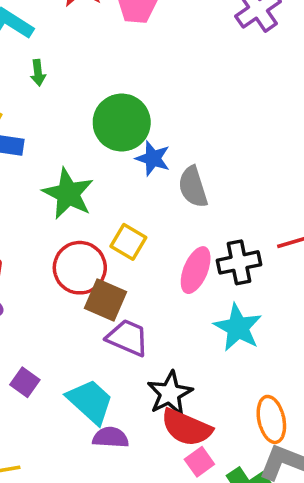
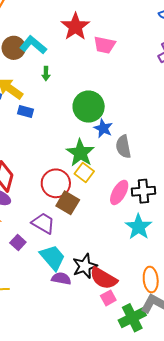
green star: (68, 194) -> (80, 153), moved
purple trapezoid: (128, 338) -> (43, 223), moved
black star: (170, 393) -> (85, 266), moved

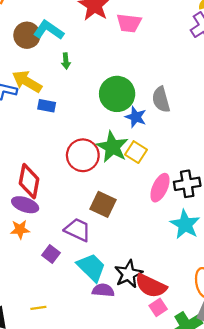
gray semicircle: (123, 147) -> (161, 100), moved
yellow square: (84, 172) -> (136, 152), moved
red circle: (56, 183) -> (83, 155), moved

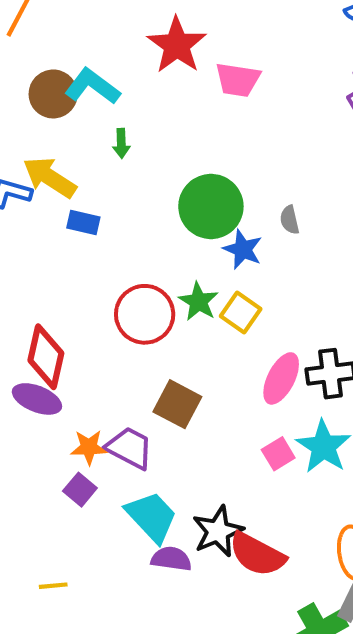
gray semicircle: (161, 100) -> (290, 220), size x0.6
green star: (112, 147) -> (199, 302), size x0.7
orange star: (20, 229) -> (89, 447), moved
pink square: (158, 307) -> (278, 454), moved

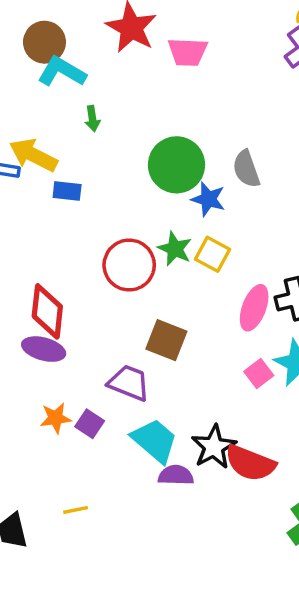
brown circle: (53, 94) -> (44, 42), moved
gray semicircle: (290, 220) -> (246, 169), size x1.5
orange star: (89, 447) -> (56, 418), moved

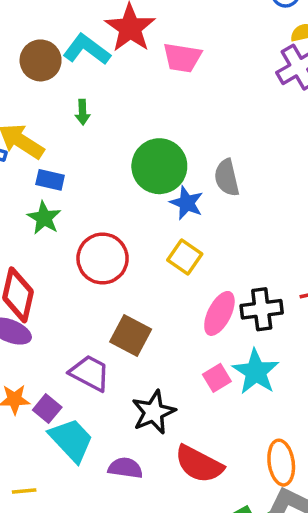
brown circle: (44, 42) -> (41, 60), moved
cyan L-shape: (62, 72) -> (87, 50), moved
green star: (175, 249) -> (44, 218), moved
cyan trapezoid: (155, 441) -> (71, 440), moved
black star: (214, 447) -> (153, 412), moved

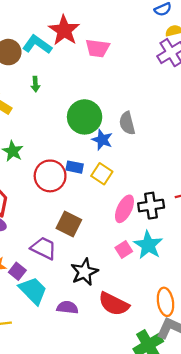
blue rectangle: (50, 180) -> (75, 167), moved

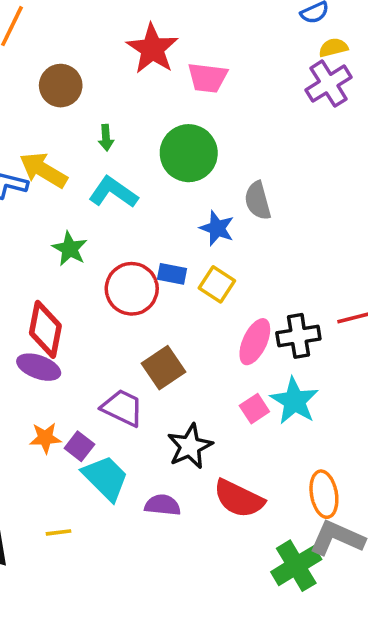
cyan L-shape: (37, 45) -> (113, 192), moved
green circle: (85, 117) -> (189, 153), moved
brown square: (69, 224) -> (163, 368), turned 30

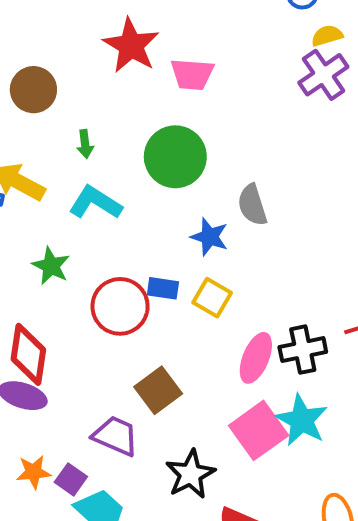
pink square: (254, 409) -> (259, 430), size x1.8

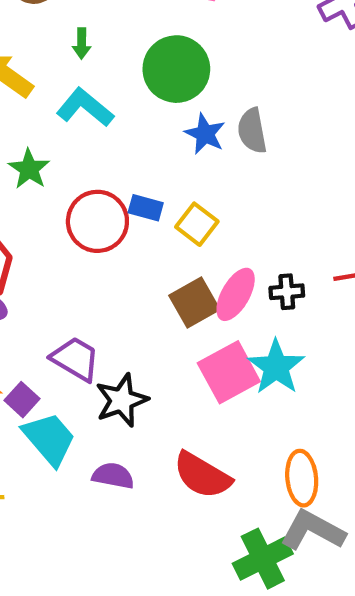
blue star: (209, 237) -> (205, 134), moved
black cross: (303, 350) -> (287, 292), size x0.7
brown square: (158, 390) -> (194, 302), moved
black star: (190, 474) -> (122, 400), moved

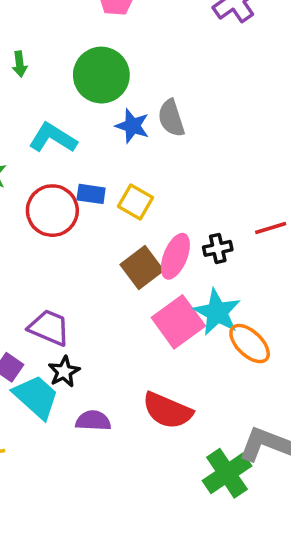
cyan L-shape: (85, 107) -> (53, 138), moved
black star: (122, 400) -> (64, 372), moved, size x0.7
orange ellipse: (302, 478) -> (250, 344), moved, turned -33

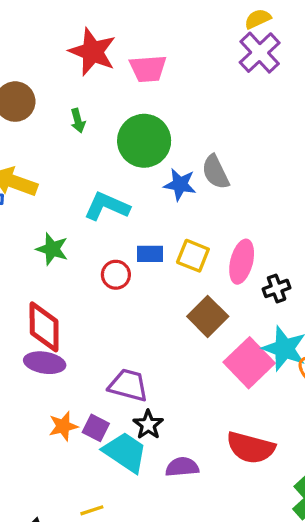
green arrow: (20, 64) -> (78, 121), moved
red circle: (52, 211) -> (116, 275), size x0.6
pink ellipse: (175, 256) -> (242, 262), moved

